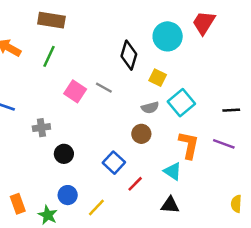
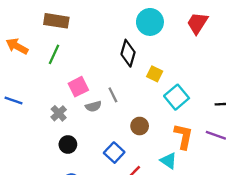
cyan circle: (168, 36) -> (150, 22), moved
gray line: (104, 88) -> (113, 95), moved, turned 35
pink square: (75, 91) -> (78, 87), turned 30
gray semicircle: (150, 108) -> (93, 106), moved
gray cross: (41, 128) -> (59, 113), moved, turned -35

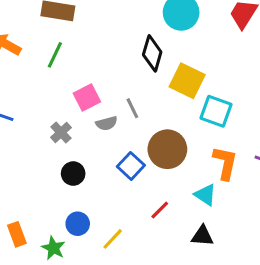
yellow square: (155, 74) -> (187, 81), size x1.6
cyan square: (177, 97) -> (216, 111), turned -30
brown circle: (140, 126) -> (167, 149), size x1.6
blue square: (114, 153) -> (131, 166), moved

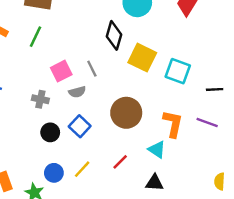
gray line: (132, 108) -> (92, 69), moved
cyan square: (216, 111) -> (178, 71), moved
gray cross: (61, 132) -> (40, 99), turned -35
blue square: (131, 166) -> (80, 126), moved
yellow line: (113, 239) -> (82, 169), moved

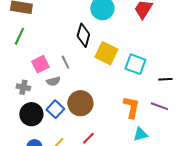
brown circle: (126, 113) -> (80, 103), moved
black circle: (50, 132) -> (31, 114), size x1.5
cyan triangle: (157, 150) -> (140, 134), moved, turned -49

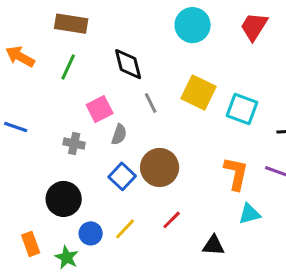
black diamond: (83, 35) -> (128, 64), moved, turned -30
gray line: (65, 62) -> (151, 103), moved
gray semicircle: (53, 81) -> (119, 135), turned -56
black circle: (31, 114) -> (64, 199), moved

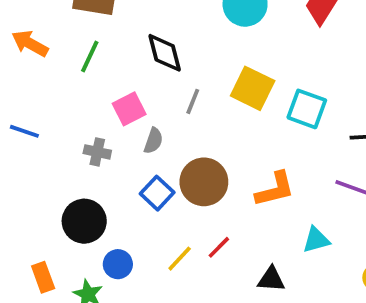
gray line: (151, 103) -> (193, 101), turned 48
orange L-shape: (236, 173) -> (275, 189), moved, turned 64
yellow line: (125, 229) -> (180, 259), moved

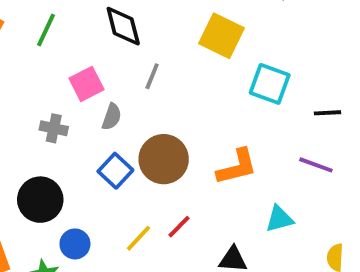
yellow square: (253, 88) -> (221, 36), moved

